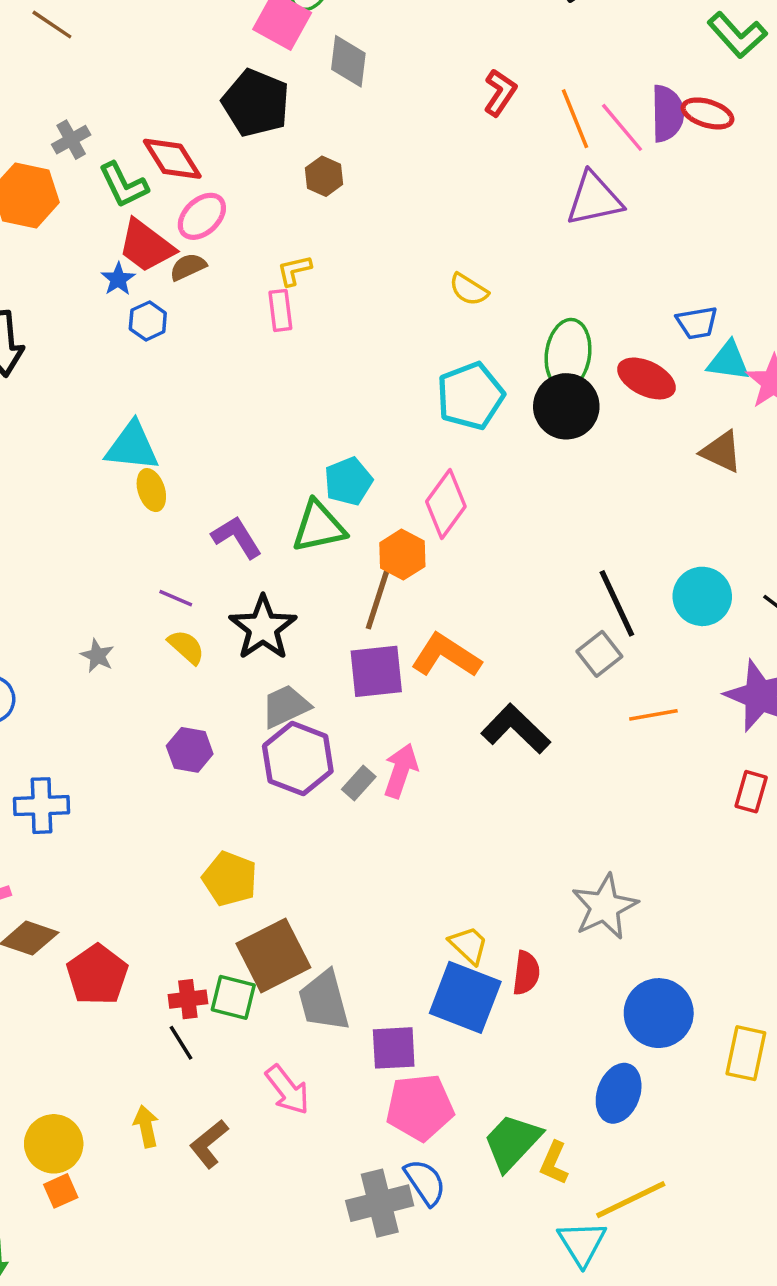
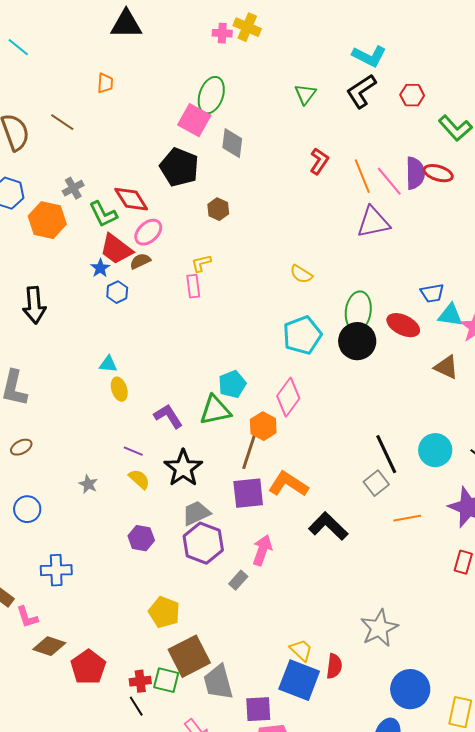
cyan triangle: (132, 446) -> (108, 364), size x0.6
gray rectangle: (359, 783) -> (238, 580), moved

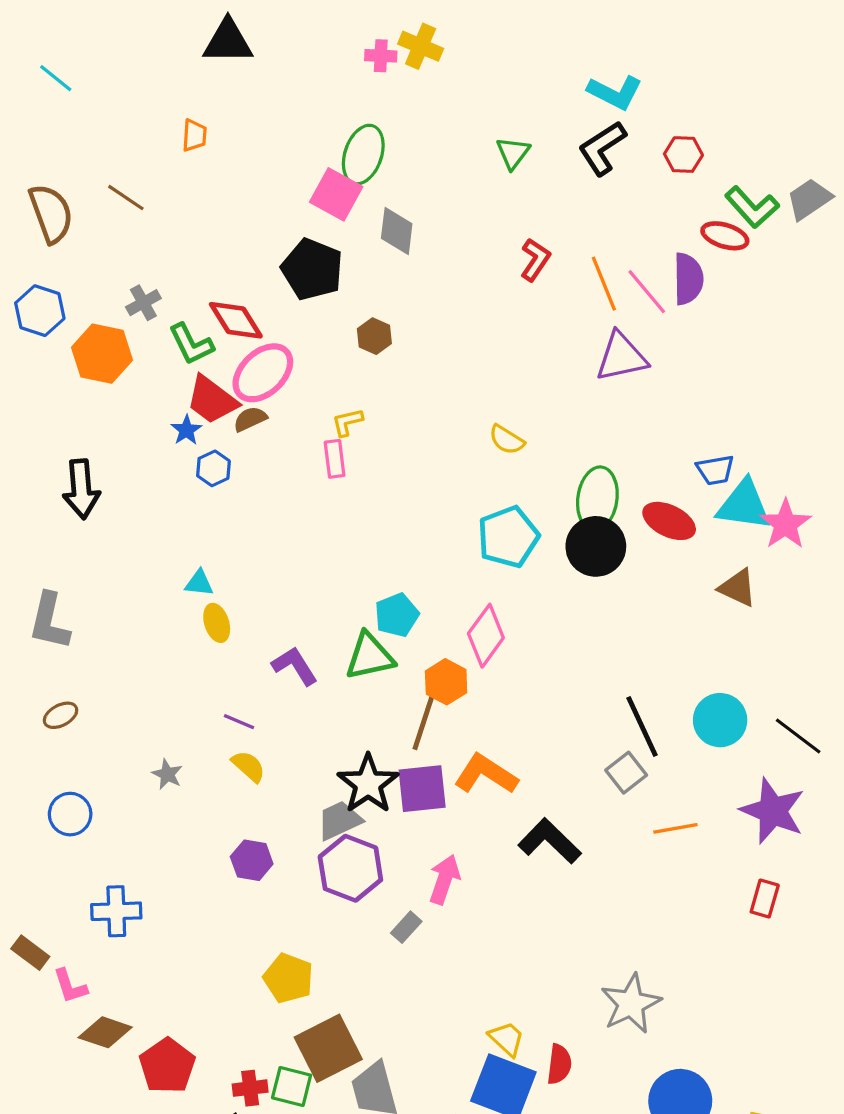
red ellipse: (438, 173) -> (725, 236), moved
pink ellipse: (148, 232) -> (263, 373), size x1.4
cyan triangle: (450, 315) -> (744, 505), size x1.4
black star: (183, 468) -> (368, 784), moved

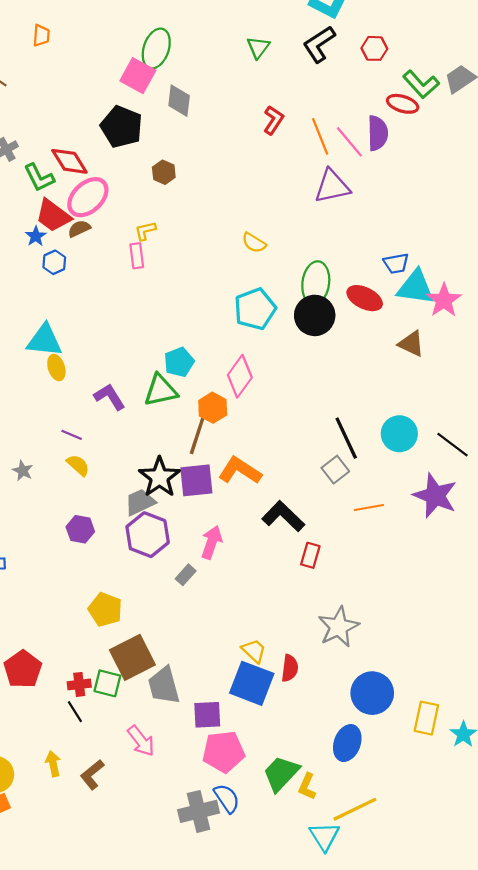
cyan triangle: (199, 583) -> (44, 340), size x1.8
red rectangle: (765, 899) -> (310, 555), moved

